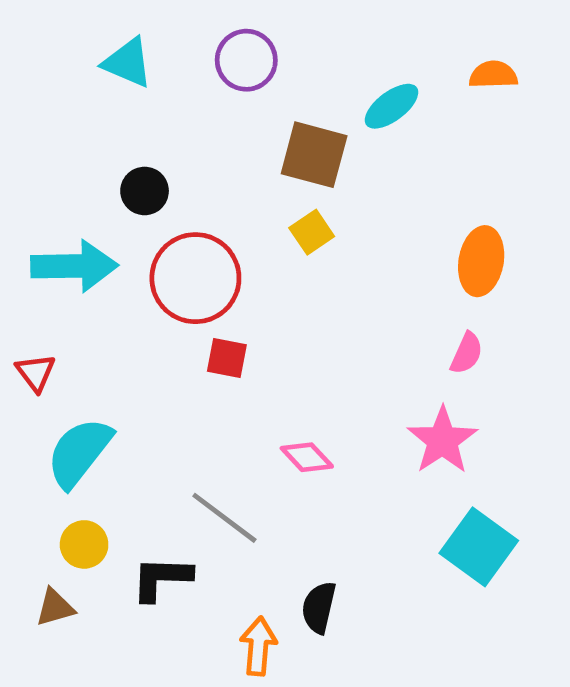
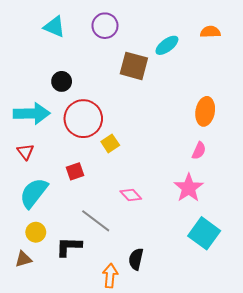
yellow square: (312, 232) -> (110, 143), moved
red square: (227, 358) -> (75, 171), moved, turned -30
red triangle: (36, 373) -> (25, 152), moved

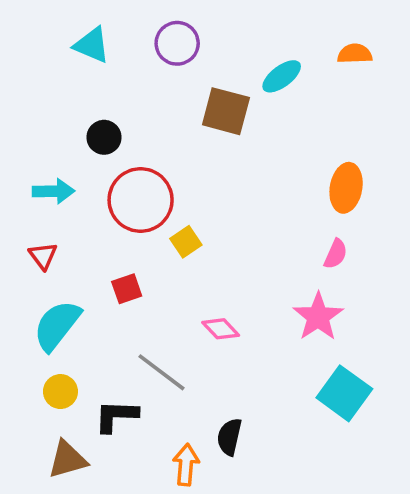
cyan arrow: (32, 113) -> (54, 191), size x0.7
brown triangle: (23, 259) -> (67, 459), moved, size x1.4

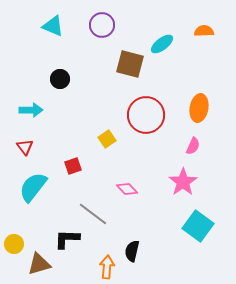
red circle: (141, 200) -> (146, 115), moved
yellow circle: (60, 392) -> (14, 244), moved

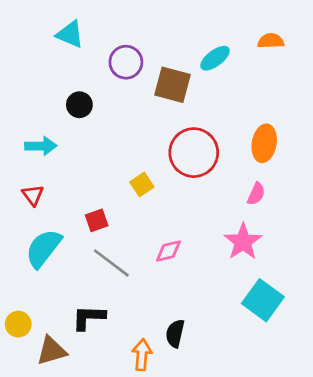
purple circle: (102, 25) -> (126, 62), moved
pink diamond: (127, 189) -> (168, 251), turned -60
gray line: (93, 214) -> (111, 263), moved

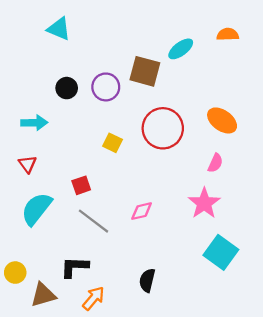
purple circle: (126, 62) -> (106, 87), moved
orange ellipse: (264, 143) -> (222, 120), turned -64
yellow square: (142, 185) -> (112, 143), moved, turned -30
orange arrow: (142, 355) -> (93, 298), moved, turned 35

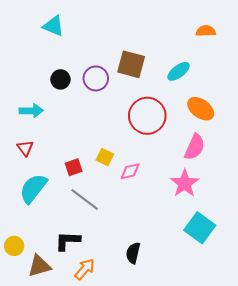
cyan ellipse: (181, 49) -> (179, 71), moved
yellow square: (112, 143) -> (105, 157), moved
pink semicircle: (215, 163) -> (195, 147), size x1.5
pink diamond: (142, 211) -> (130, 171), moved

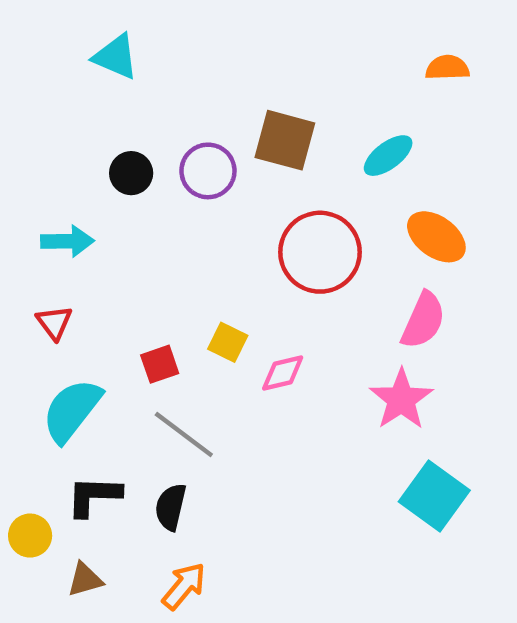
black L-shape: (68, 241) -> (94, 496), moved
black semicircle: (133, 253) -> (171, 507), moved
brown triangle: (39, 266) -> (85, 579), size x0.7

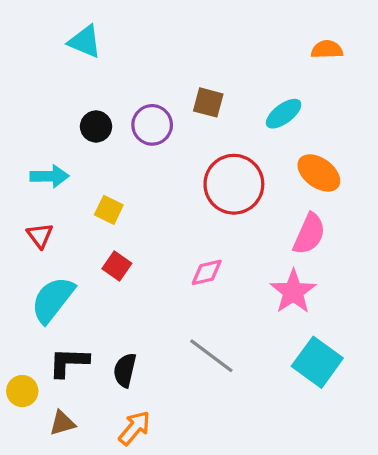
brown square: (285, 140) -> (208, 102), size x0.7
yellow square: (228, 342) -> (109, 210), moved
red square: (160, 364) -> (117, 266), turned -36
gray line: (184, 434) -> (211, 356), moved

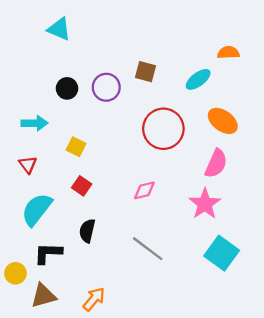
orange semicircle: (327, 50) -> (228, 53), moved
black semicircle: (125, 370) -> (87, 231), moved
brown triangle: (62, 423) -> (43, 296), size x1.4

